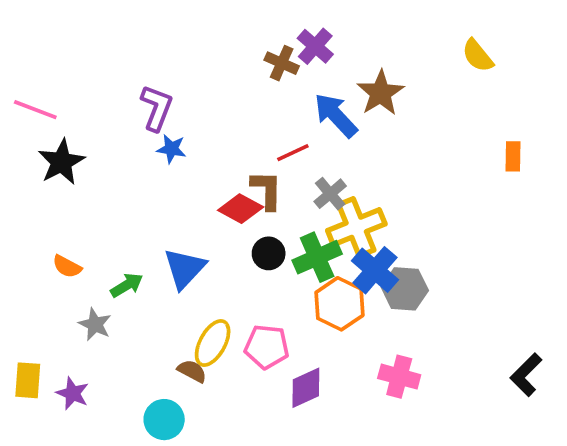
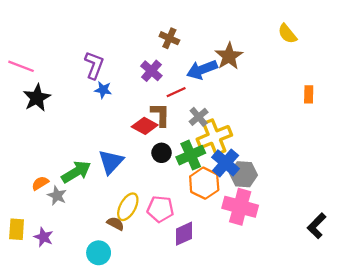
purple cross: (315, 46) -> (151, 71), moved
blue arrow: (336, 115) -> (202, 70), turned -68
orange semicircle: (67, 266) -> (40, 183), moved, turned 120
green arrow: (127, 285) -> (76, 172), size x1.5
pink cross: (399, 377) -> (240, 207), moved, size x1.4

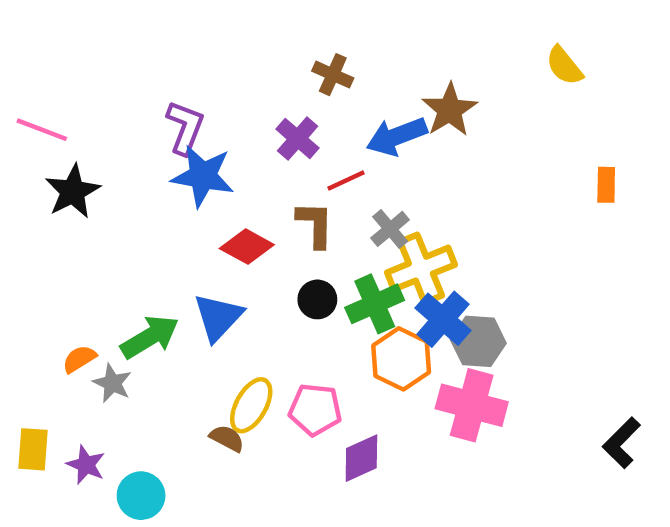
blue star: (103, 90) -> (203, 176), size x1.8
red diamond: (145, 126) -> (247, 247), moved
cyan circle: (99, 253) -> (141, 496), moved

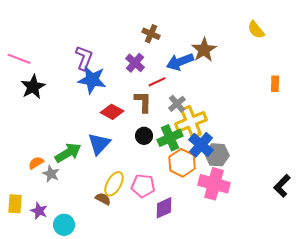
black L-shape: (622, 443) -> (282, 186), moved

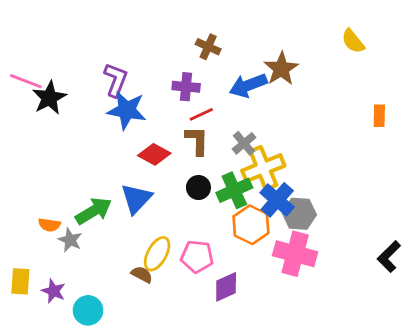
purple cross: (135, 63) -> (186, 87), turned -36
red line: (157, 82) -> (201, 114), moved
black star: (33, 87) -> (49, 98), moved
orange semicircle: (36, 163) -> (49, 225), turned -140

